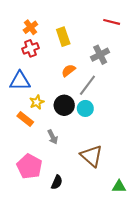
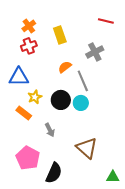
gray line: (87, 85) -> (83, 81), turned -60
black semicircle: (57, 182) -> (54, 173), size x1.5

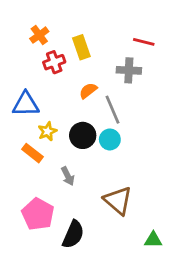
red line: (106, 21) -> (144, 42), moved
red cross: (29, 46) -> (54, 62), moved
gray cross: (95, 52) -> (129, 70), turned 30

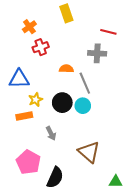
yellow rectangle: (81, 47) -> (66, 13), moved
orange semicircle: (88, 91) -> (66, 69), turned 40
orange rectangle: (33, 153) -> (24, 116), turned -49

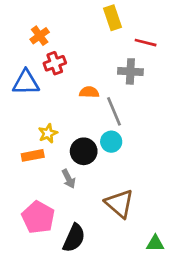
yellow rectangle: (66, 13) -> (113, 18), moved
blue triangle: (19, 79) -> (26, 82), moved
black circle: (62, 103) -> (84, 151), moved

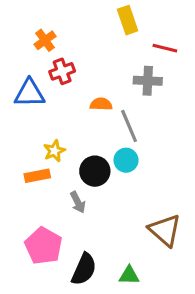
brown triangle: (119, 204) -> (165, 230), moved
green triangle: (155, 243) -> (129, 275), moved

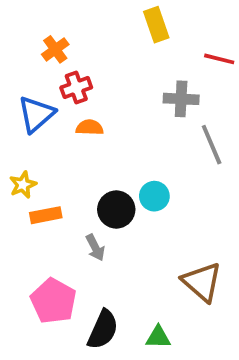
red line: (165, 48) -> (219, 59), moved
blue triangle: (29, 93) -> (36, 114), turned -40
orange semicircle: (101, 104) -> (90, 128), moved
gray line: (129, 126) -> (212, 145), moved
yellow star: (54, 151) -> (23, 185), moved

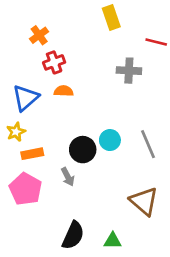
blue triangle: (36, 114) -> (26, 98), moved
gray line: (212, 145) -> (148, 144), moved
pink pentagon: (53, 301) -> (26, 189), moved

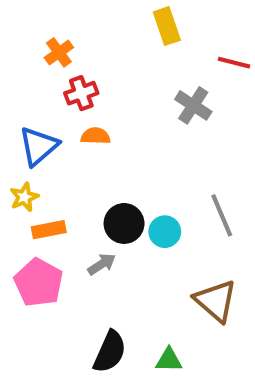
gray cross: (129, 71) -> (193, 105), turned 30
cyan circle: (110, 140) -> (165, 232), moved
gray arrow: (68, 177) -> (102, 264), turned -96

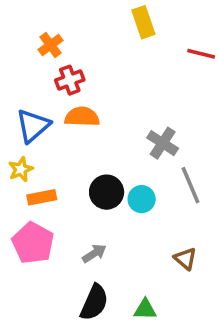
gray cross: (193, 105) -> (163, 143), moved
orange semicircle: (96, 136) -> (82, 117), size x1.4
gray arrow: (102, 264) -> (94, 253), moved
brown triangle: (216, 301) -> (185, 259), size x0.6

